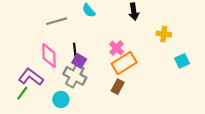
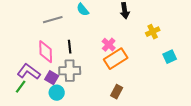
yellow cross: (164, 34) -> (153, 32), turned -32
purple square: (79, 61) -> (52, 78), moved
gray cross: (75, 76) -> (70, 71), turned -30
brown rectangle: (118, 87) -> (117, 92), moved

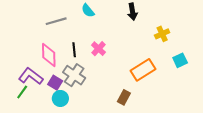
pink cross: (109, 45) -> (99, 49), moved
orange rectangle: (116, 59) -> (143, 70), moved
gray cross: (70, 71) -> (74, 75), turned 35

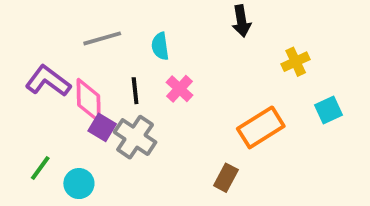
cyan semicircle: (88, 11) -> (160, 46), moved, turned 32
purple L-shape: (31, 76) -> (48, 81), moved
purple square: (55, 83) -> (102, 127), moved
cyan circle: (60, 98) -> (79, 184), moved

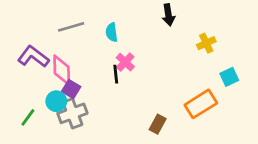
black line: (135, 91) -> (116, 74), moved
orange rectangle: (261, 127) -> (201, 104), moved
gray cross: (135, 137) -> (72, 113), moved, turned 36
cyan circle: (79, 184) -> (56, 101), moved

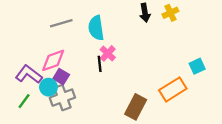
cyan semicircle: (112, 32) -> (96, 28), size x1.5
yellow cross: (206, 43) -> (170, 13), moved
purple L-shape: (33, 57) -> (29, 74), moved
pink diamond: (62, 70) -> (53, 60), turned 72
brown rectangle: (158, 124) -> (136, 107), size x1.5

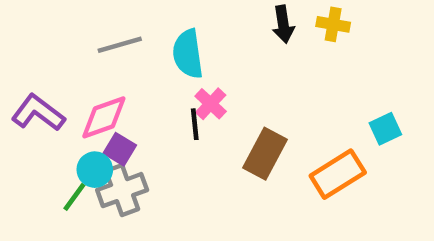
yellow cross: (170, 13) -> (333, 24), turned 35
purple L-shape: (29, 74) -> (38, 113), moved
green line: (24, 101) -> (74, 197), moved
brown rectangle: (136, 107) -> (265, 154), moved

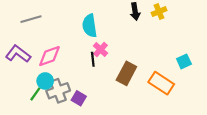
yellow cross: (333, 24) -> (159, 12), turned -32
gray line: (120, 45) -> (31, 19), moved
purple square: (120, 149) -> (79, 98), moved
orange rectangle: (338, 174) -> (161, 83), turned 65

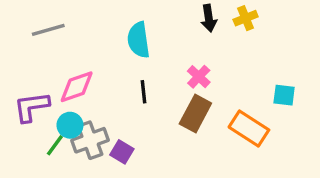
pink cross: (100, 50) -> (199, 77), moved
purple L-shape: (18, 54) -> (32, 107), moved, turned -45
cyan square: (184, 61) -> (284, 95), turned 32

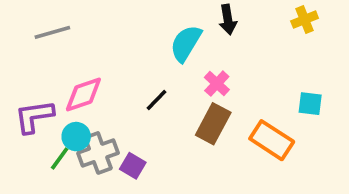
yellow cross: (246, 18) -> (305, 20), moved
cyan semicircle: (139, 40) -> (186, 43), moved, turned 39
black line: (144, 92) -> (157, 100), turned 50

